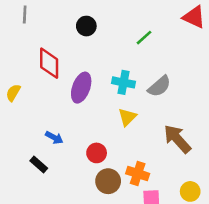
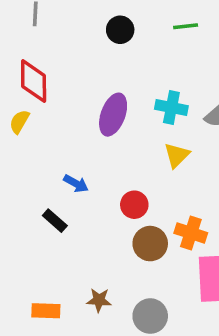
green line: (144, 38) -> (186, 26), moved, turned 36
red diamond: (49, 63) -> (34, 81), moved

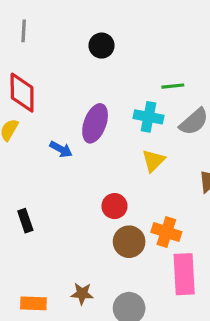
green line: (186, 26) -> (173, 86), moved
blue arrow: (76, 183) -> (61, 149), moved
black rectangle: (55, 221) -> (25, 221), moved, turned 30

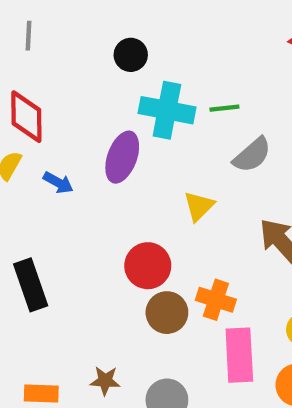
cyan cross: (149, 117) -> (167, 110), moved, size x1.4
blue arrow: (61, 149) -> (58, 183), moved
red circle: (114, 206) -> (148, 266), size x1.4
black rectangle: (25, 221) -> (31, 285), size x1.6

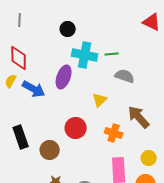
gray semicircle: (252, 155) -> (125, 76), turned -120
blue arrow: (58, 183) -> (34, 89), size x1.6
orange cross: (216, 300) -> (114, 133), moved
brown circle: (167, 313) -> (50, 150), moved

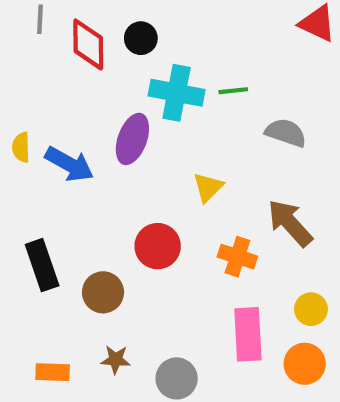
red diamond: (19, 58) -> (88, 44), moved
gray semicircle: (125, 76) -> (286, 133), moved
yellow semicircle: (11, 81) -> (21, 147), turned -32

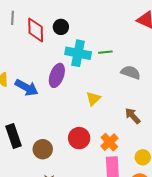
brown arrow: (290, 223) -> (133, 116), size x0.7
red circle: (158, 246) -> (79, 138), moved
orange cross: (237, 257) -> (109, 142), moved, turned 30

